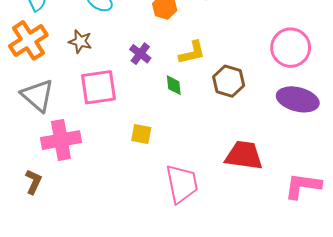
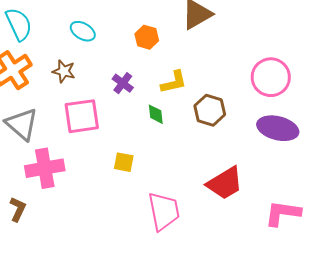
red trapezoid: (244, 155) -> (225, 183), turned 141

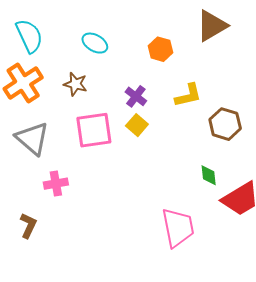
green diamond: (156, 114) -> (209, 175), moved
yellow square: (124, 162) -> (137, 125), moved, turned 30
pink cross: (45, 168) -> (56, 184), size x0.6

